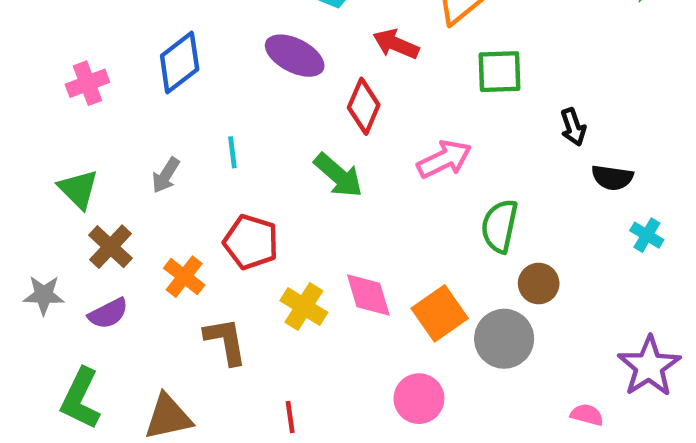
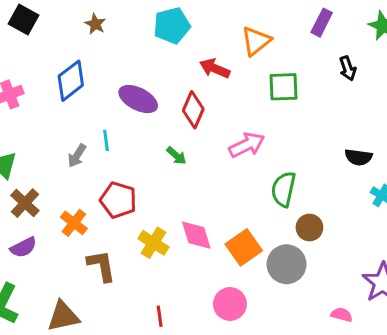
purple ellipse: (295, 56) -> (138, 99), moved
black arrow: (573, 127) -> (348, 68), moved
gray arrow: (166, 175) -> (77, 156), moved
green arrow: (338, 175) -> (176, 156), size x0.6
red line: (290, 417) -> (160, 316), moved

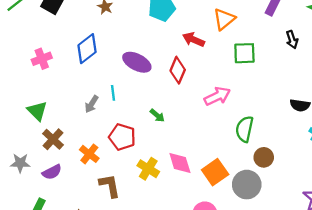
green arrow: (176, 156) -> (157, 115), moved

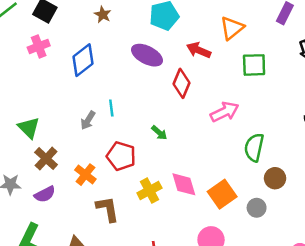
pink cross: (42, 59) -> (39, 46), moved
purple ellipse: (137, 62) -> (147, 55), moved
yellow cross: (148, 169) -> (149, 191), turned 30
gray circle: (247, 185) -> (257, 208), size x0.6

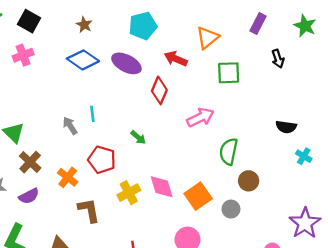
blue diamond: (83, 60) -> (83, 60), moved, turned 72
gray arrow: (88, 120) -> (70, 126), turned 114

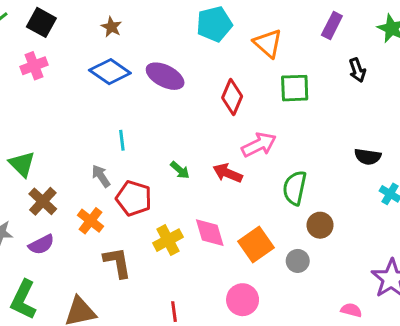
cyan pentagon: (143, 26) -> (214, 24), moved
orange triangle: (207, 38) -> (268, 43), turned -40
red arrow: (176, 59) -> (228, 173), moved
red diamond: (159, 90) -> (232, 97), moved
gray arrow: (70, 126) -> (101, 176), moved

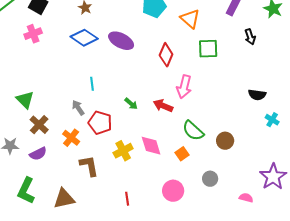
pink arrow: (259, 145) -> (184, 87), turned 130
green semicircle: (295, 188) -> (193, 131), moved, turned -60
orange square: (256, 245) -> (182, 154), size x0.6
gray circle: (298, 261) -> (210, 179), moved

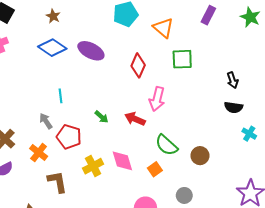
black arrow: (250, 37) -> (232, 80), moved

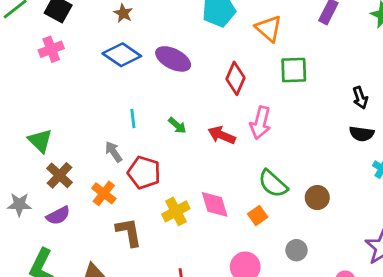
green arrow: (101, 117) -> (177, 125), moved
red arrow: (135, 119) -> (222, 135), moved

